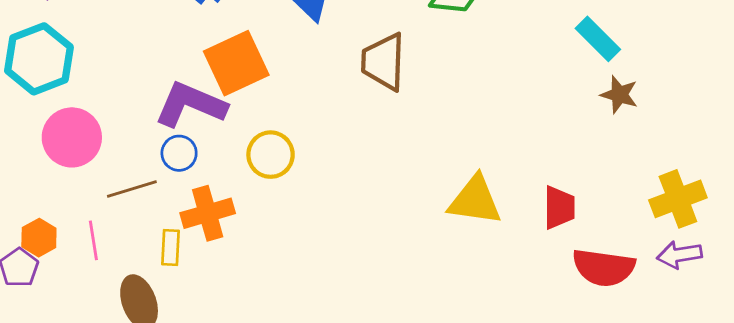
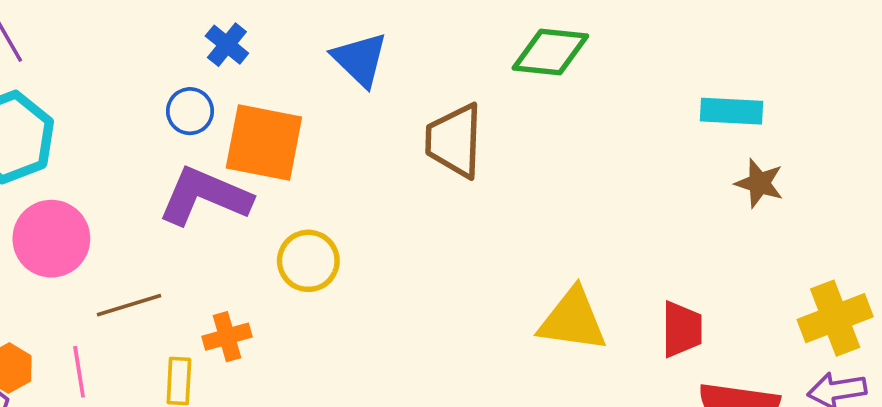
cyan rectangle: (598, 39) -> (732, 111), turned -42
orange square: (236, 63) -> (264, 143), turned 36
blue circle: (179, 153) -> (190, 111), moved
orange cross: (208, 213) -> (227, 337), size x0.7

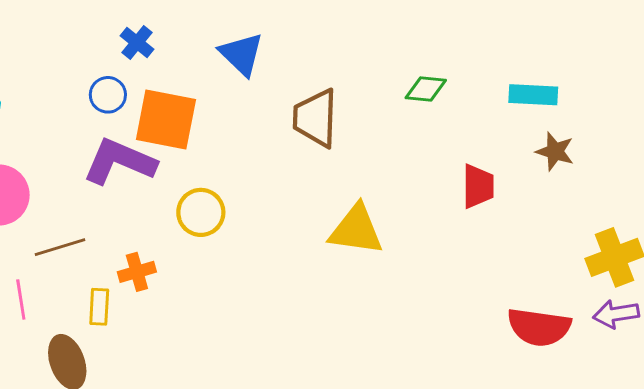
green diamond: (550, 52) -> (426, 89), moved, size x0.7
yellow triangle: (573, 320) -> (356, 230), moved
red trapezoid: (682, 329) -> (478, 186), moved

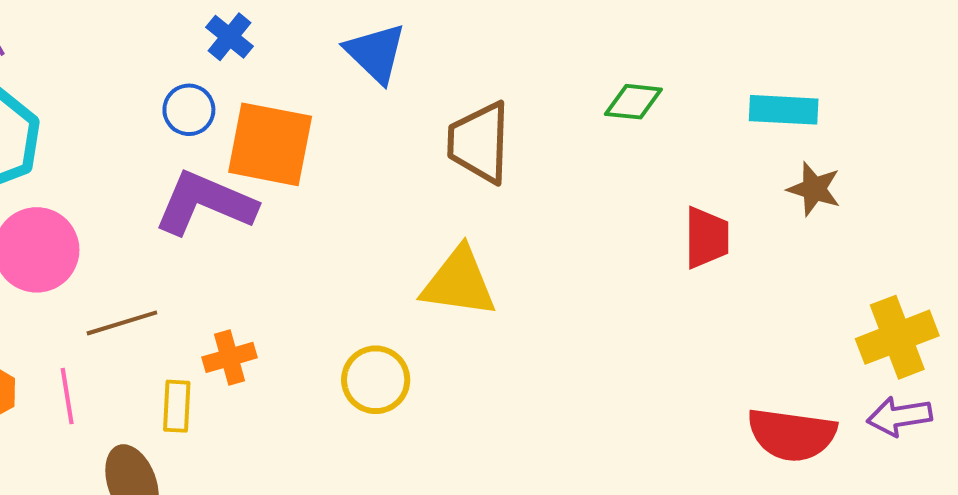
yellow circle: (201, 212) -> (376, 380), moved
yellow triangle: (356, 230) -> (459, 282), moved

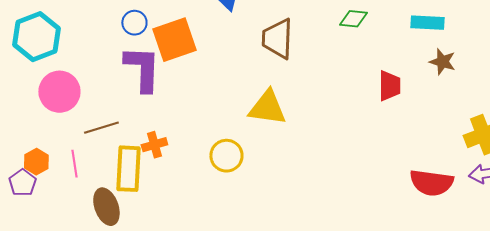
orange square: (270, 144) -> (174, 40), turned -30
purple L-shape: (205, 203) -> (142, 69), turned 69
yellow rectangle: (177, 406) -> (128, 169), size x1.8

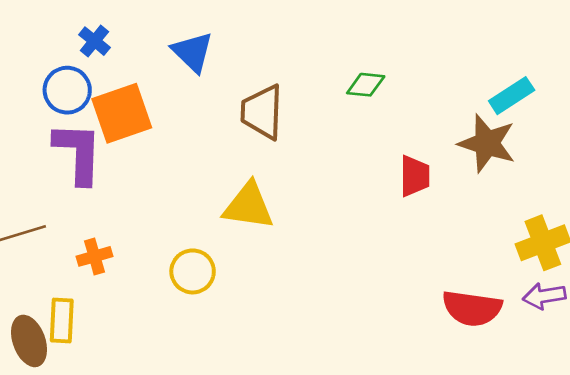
blue circle: (134, 23) -> (67, 90), size x1.4
cyan rectangle: (427, 23) -> (512, 96), moved, turned -36
brown star: (442, 62) -> (487, 143), size x1.6
yellow rectangle: (128, 169) -> (62, 320), moved, size x0.7

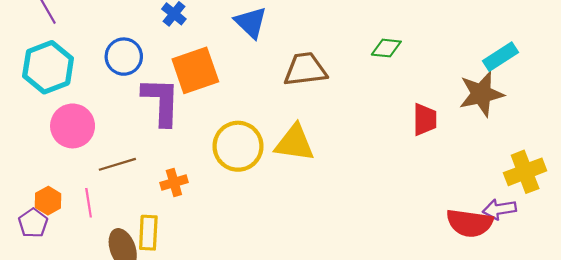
blue circle: (67, 90) -> (124, 57), moved
brown trapezoid: (262, 112) -> (305, 69), turned 81
brown star: (487, 143) -> (481, 94), turned -30
yellow circle: (193, 271) -> (238, 146), moved, size x1.4
purple arrow: (544, 296) -> (499, 209), moved

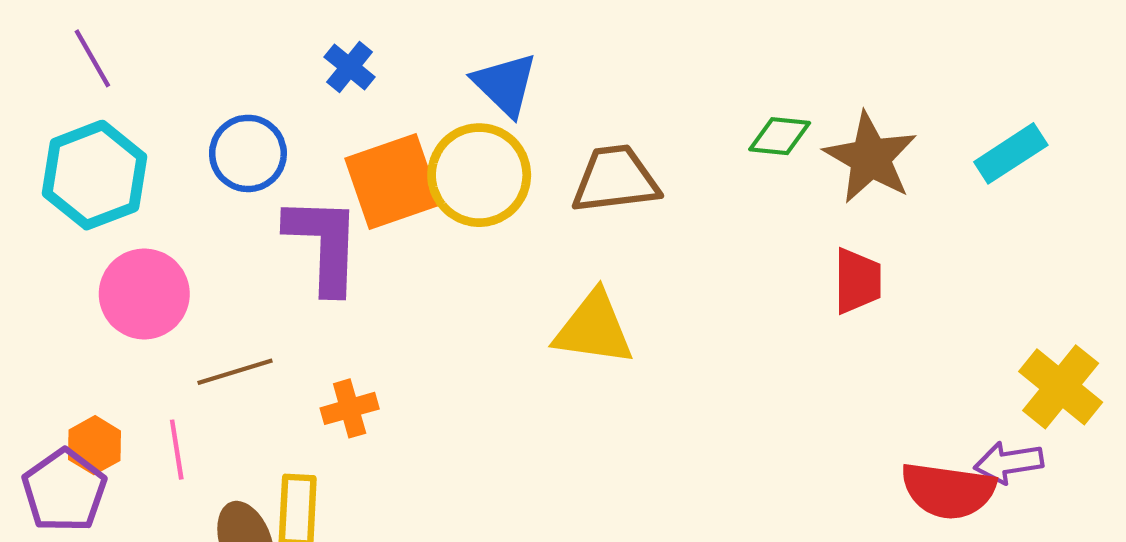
brown star: (481, 94) -> (870, 158), moved, turned -30
yellow circle: (238, 146) -> (479, 175), moved
yellow cross: (525, 172) -> (1061, 387), turned -30
purple pentagon: (33, 223) -> (64, 491), size x1.4

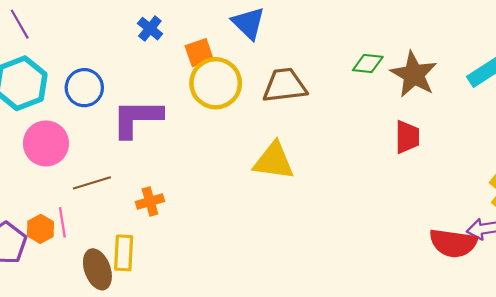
blue triangle: (505, 84) -> (249, 23), moved
blue circle: (248, 153) -> (84, 88), moved
orange square: (393, 182) -> (199, 53), moved, size x0.6
purple L-shape: (324, 244) -> (137, 118), turned -92
orange hexagon: (95, 445) -> (40, 229), moved

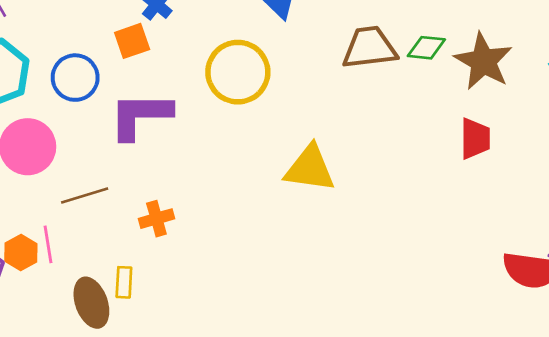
orange square: (199, 53) -> (132, 41), moved
brown trapezoid: (285, 85) -> (369, 48), moved
yellow rectangle: (124, 253) -> (124, 282), size x0.7

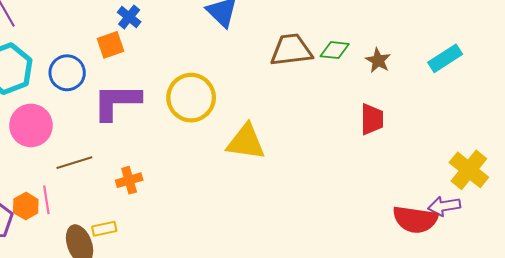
brown star: (483, 61) -> (378, 60), size x0.6
yellow circle: (238, 72) -> (191, 98), moved
yellow rectangle: (124, 282) -> (104, 229), turned 75

